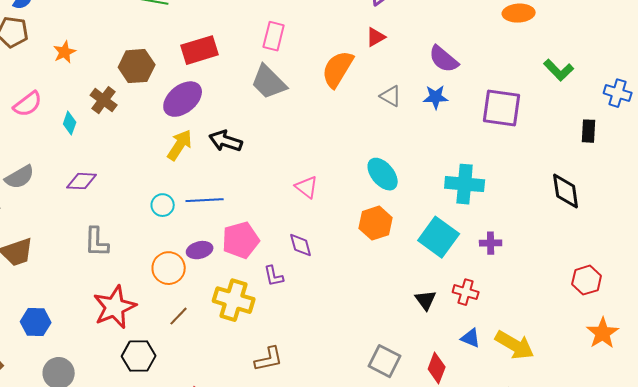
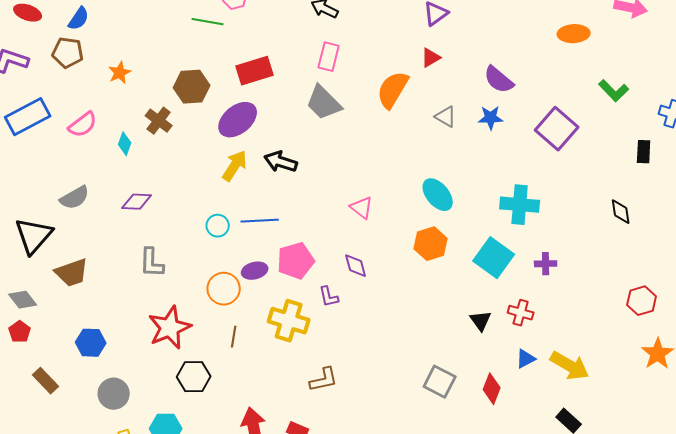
purple square: (502, 108) -> (557, 129), turned 33
black diamond: (566, 191) -> (621, 212), size x0.7
brown line: (179, 316) -> (234, 337), turned -35
blue triangle: (471, 338) -> (526, 359), turned -50

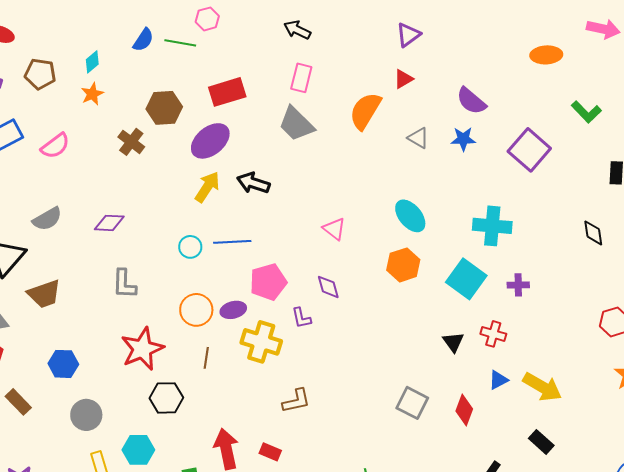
blue semicircle: (79, 19) -> (143, 40), moved
cyan diamond: (125, 144) -> (92, 62), moved, turned 30
purple ellipse: (255, 271) -> (233, 310), moved

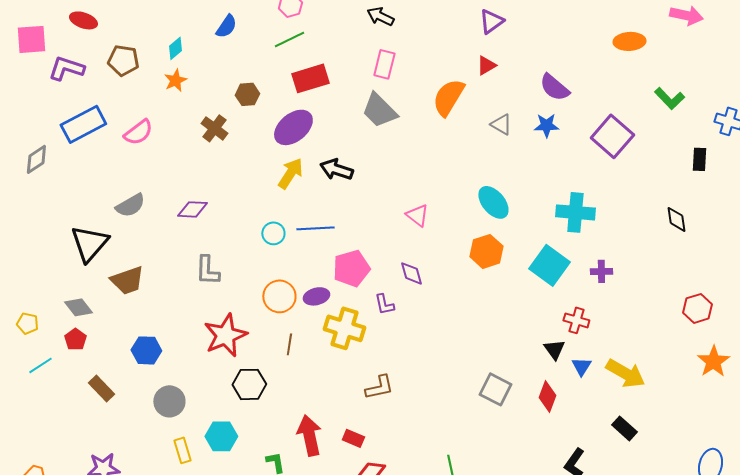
green line: (180, 43) -> (289, 39), moved, turned -36
brown hexagon: (164, 108) -> (247, 94), size x0.7
black triangle: (453, 342) -> (554, 349), moved
blue triangle: (498, 380) -> (581, 366), turned -30

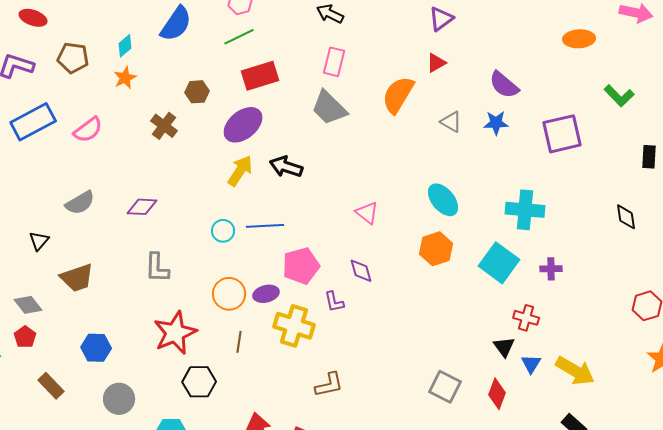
blue semicircle: (226, 26) -> (176, 24), size x1.5
purple square: (612, 136) -> (562, 134), turned 36
black triangle: (89, 243) -> (39, 241), size x0.5

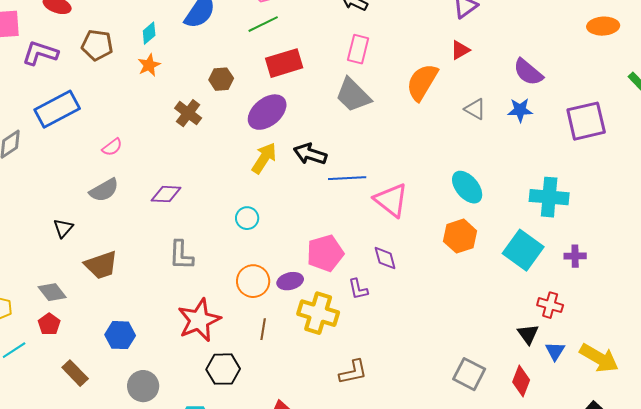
pink semicircle: (88, 130) -> (112, 147), moved, size x0.7
pink triangle: (367, 213) -> (391, 200), size x1.5
blue line: (265, 226) -> (347, 178), moved

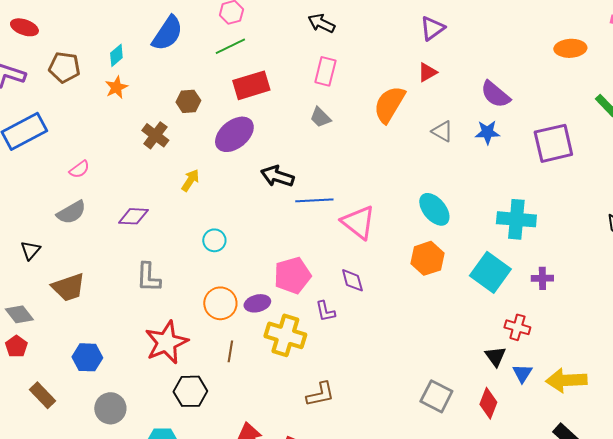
gray trapezoid: (353, 95) -> (320, 117), size x0.6
yellow arrow: (264, 158) -> (190, 180), moved, size x0.7
yellow arrow: (599, 358) -> (566, 380), turned 147

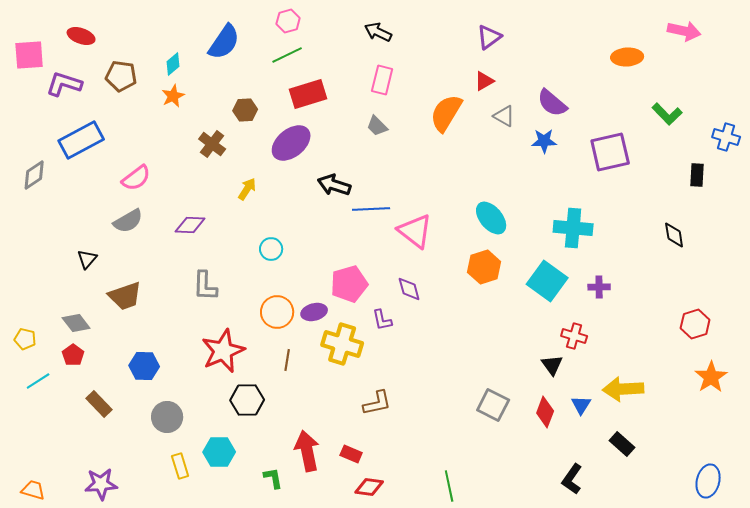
gray triangle: (442, 131) -> (504, 116), moved
pink semicircle: (79, 169) -> (136, 178), size x1.4
blue triangle: (522, 373) -> (581, 405), moved

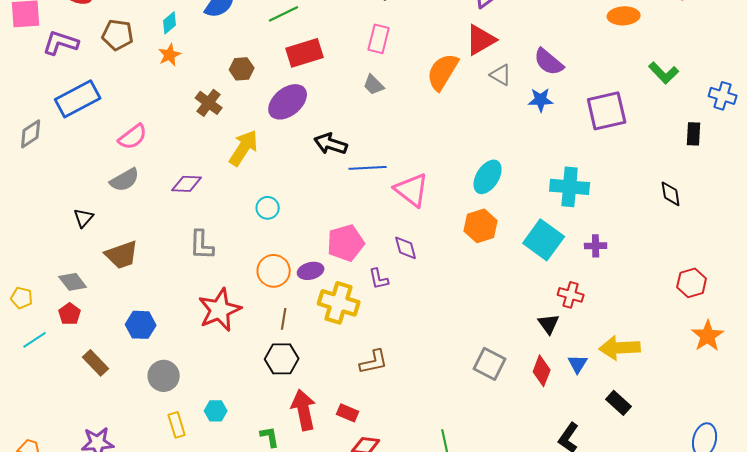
red triangle: (484, 81) -> (481, 40), size x1.6
yellow arrow: (247, 189) -> (244, 148), size x1.6
cyan ellipse: (491, 218) -> (488, 177), turned 72
black hexagon: (247, 400) -> (282, 359), moved
cyan hexagon: (219, 452) -> (216, 411), size x0.7

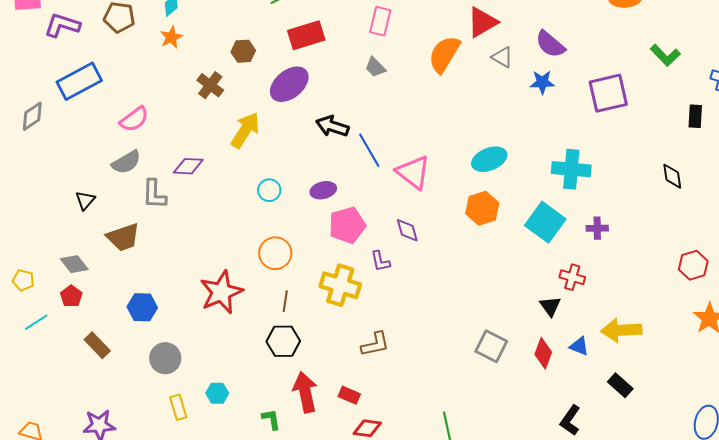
blue line: (368, 168) -> (369, 150), turned 63
cyan ellipse: (488, 177) -> (489, 159), turned 36
gray L-shape: (202, 245) -> (154, 194), moved
purple ellipse: (311, 271) -> (323, 190), moved
blue triangle: (578, 364) -> (579, 346), turned -40

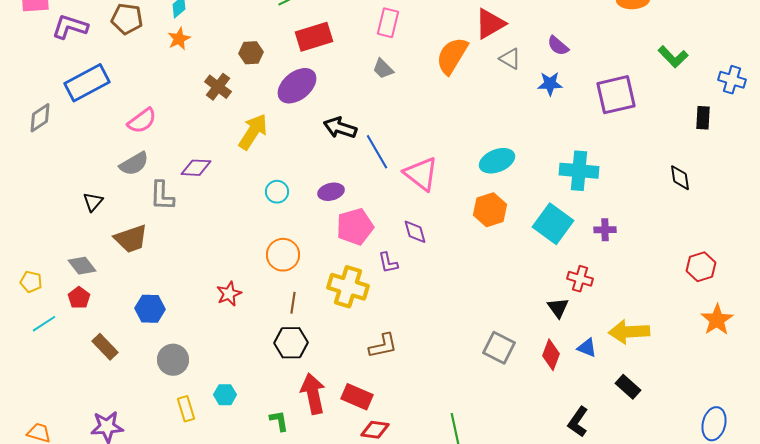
purple semicircle: (550, 44) -> (558, 46), size x0.7
red star: (221, 292) -> (229, 294), size x0.6
red rectangle: (349, 395) -> (357, 397), size x1.4

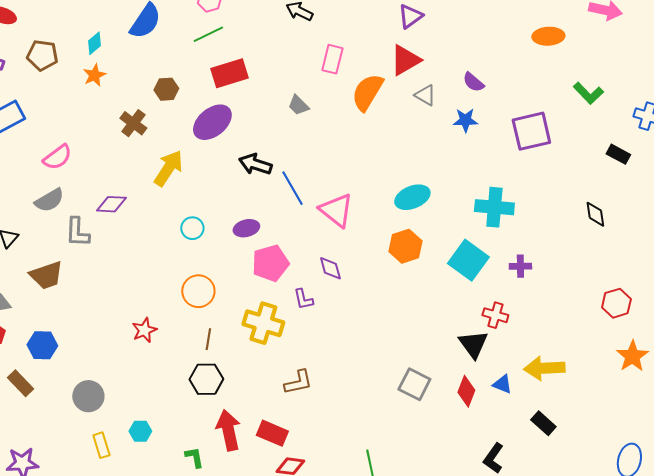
pink rectangle: (388, 23) -> (332, 59), moved
black rectangle: (703, 118) -> (618, 154), turned -65
black triangle: (558, 308) -> (473, 344), size x1.4
blue hexagon: (150, 309) -> (42, 345), moved

